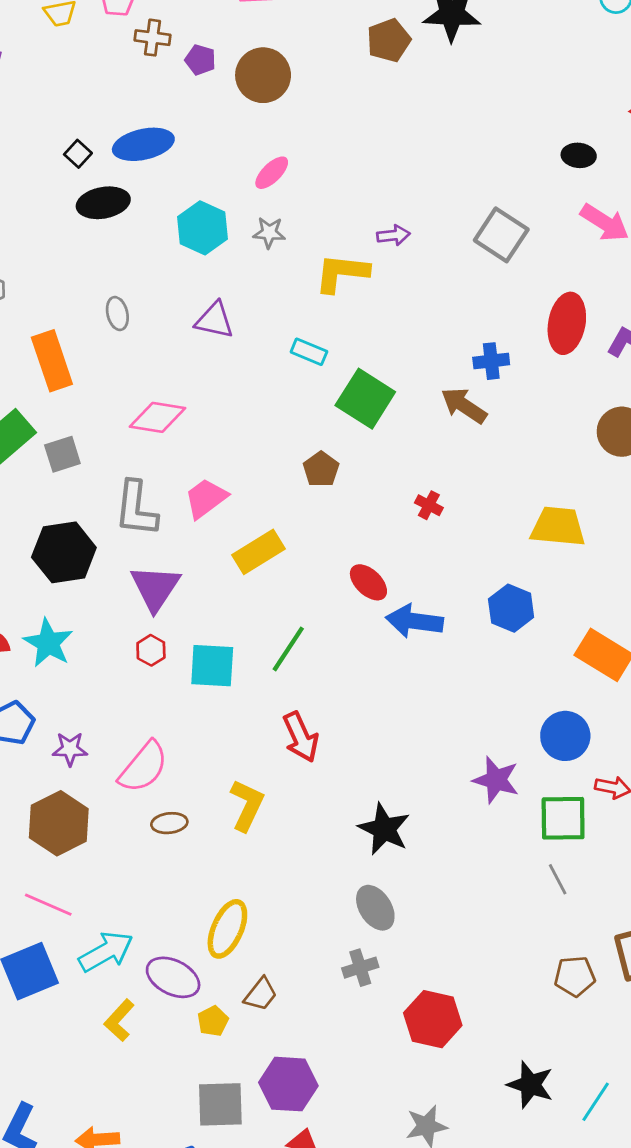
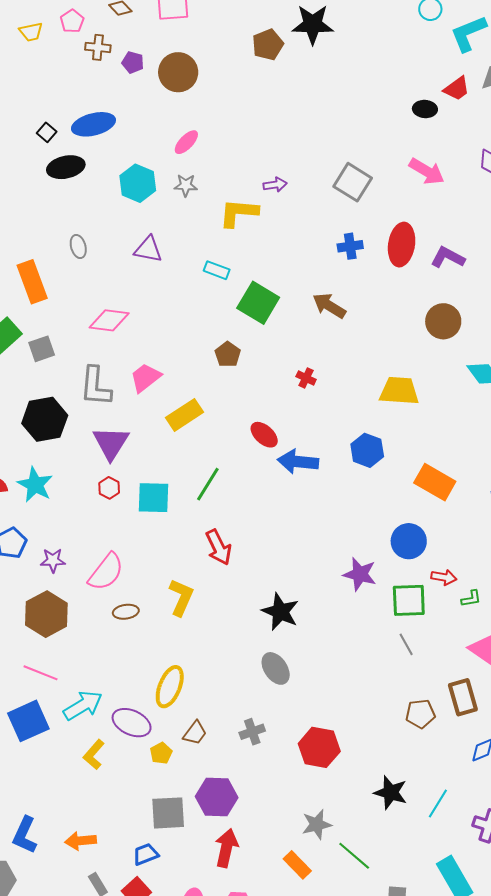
black ellipse: (579, 155) -> (425, 109), moved
blue cross: (491, 361) -> (350, 246), moved
gray cross: (360, 968) -> (252, 732), moved

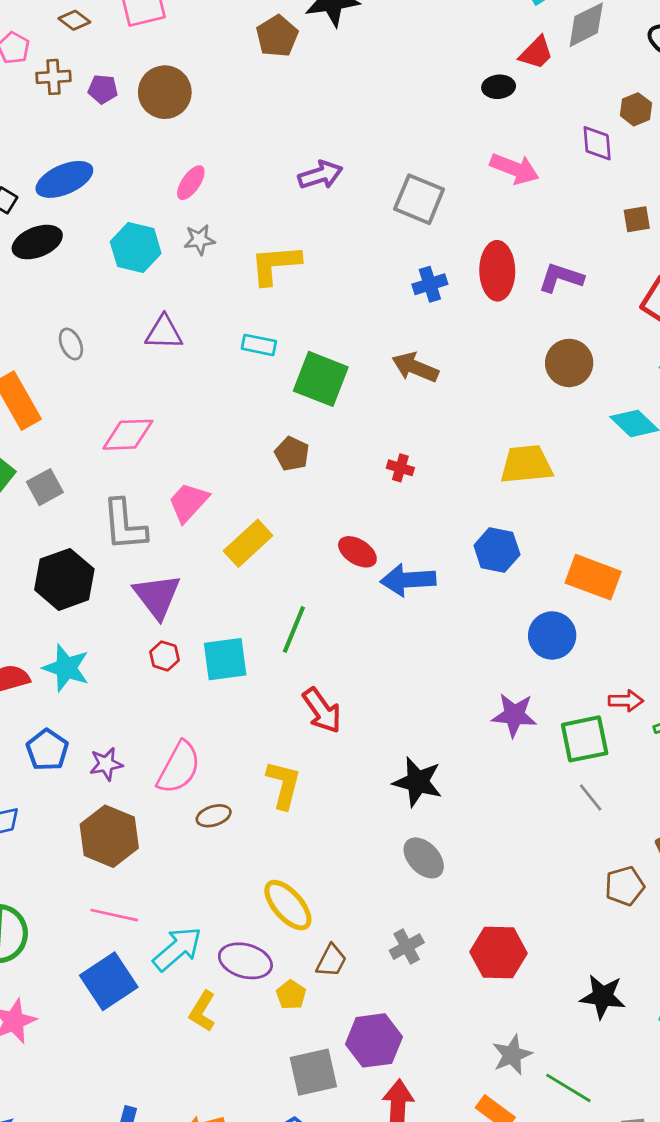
purple arrow: (275, 185) -> (320, 175), moved, size x1.4
blue circle: (409, 541) -> (552, 635), moved
yellow ellipse: (170, 687) -> (288, 905), turned -54

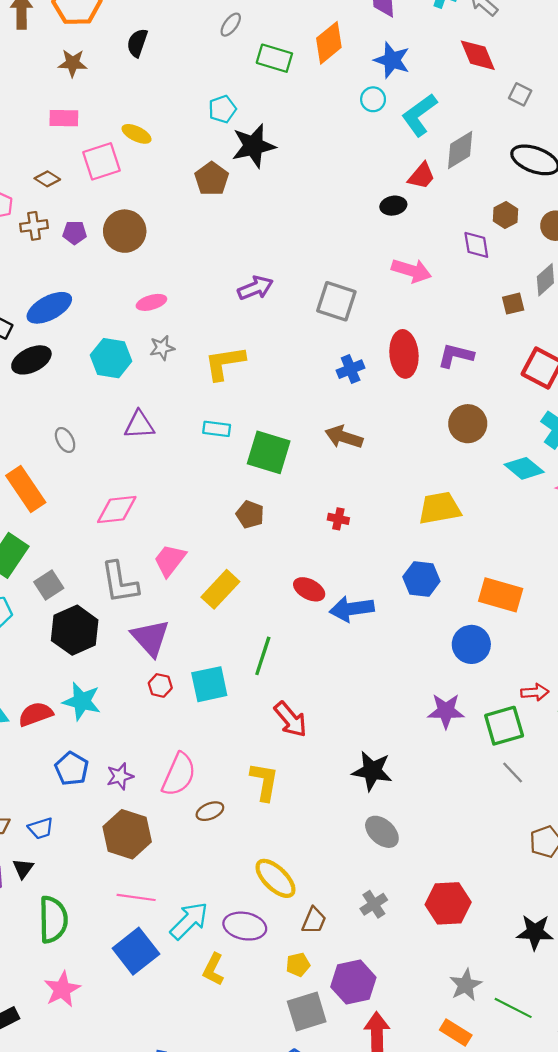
pink ellipse: (191, 183) -> (151, 302), turned 44
gray square: (45, 487) -> (49, 585), moved
yellow pentagon: (291, 995) -> (298, 965), moved, turned 30

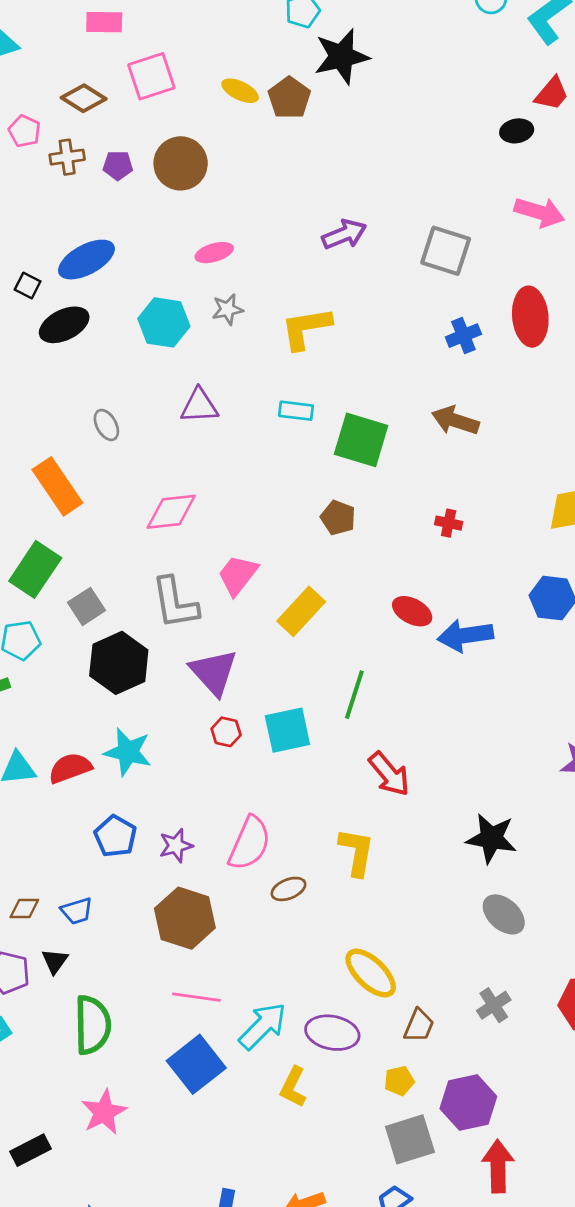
yellow ellipse: (137, 134) -> (240, 91), moved
brown diamond: (47, 179) -> (84, 98), size x1.4

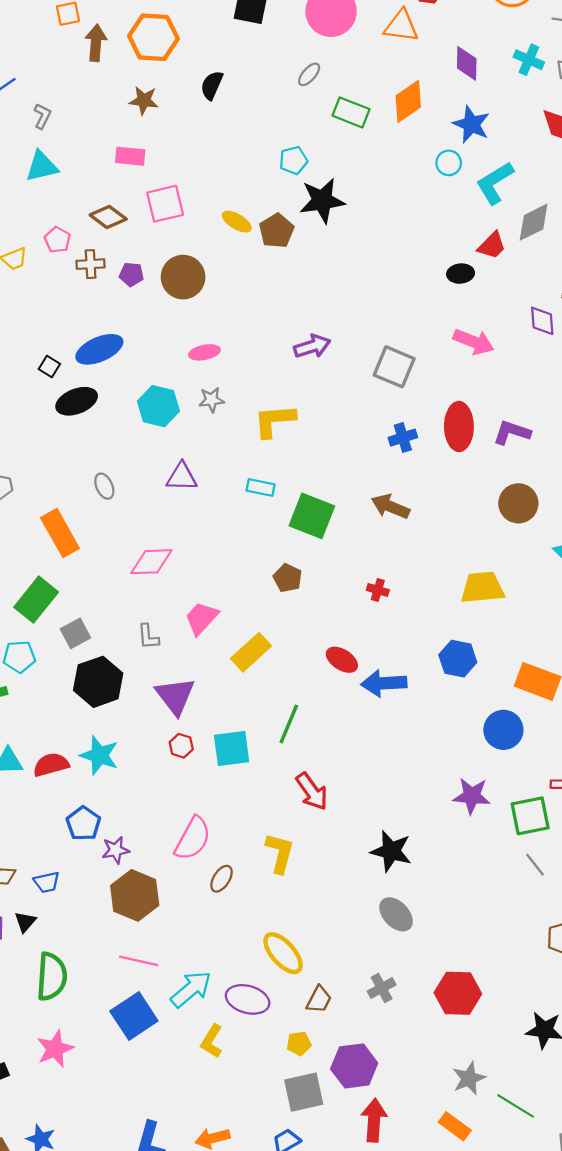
gray L-shape: (175, 603) -> (148, 637), size x0.6
purple star: (176, 846) -> (116, 850), moved
brown ellipse: (288, 889) -> (222, 879), turned -40

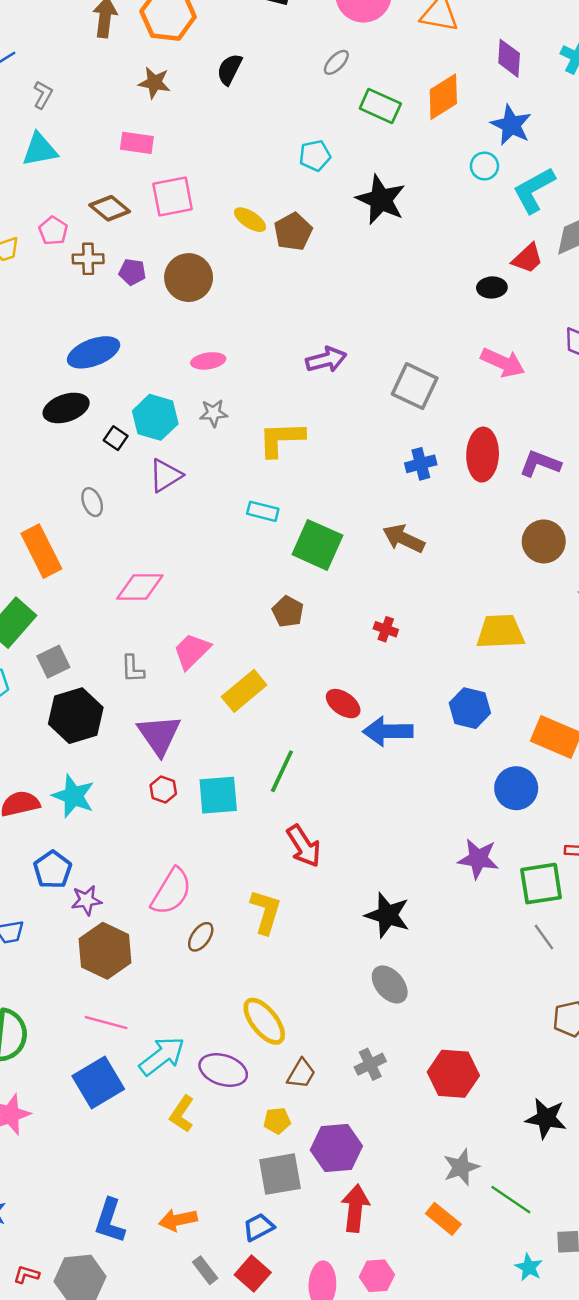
black star: (322, 201) -> (381, 200), moved, turned 30
black square: (49, 367) -> (116, 438), moved
purple triangle: (182, 477) -> (166, 475), moved, turned -36

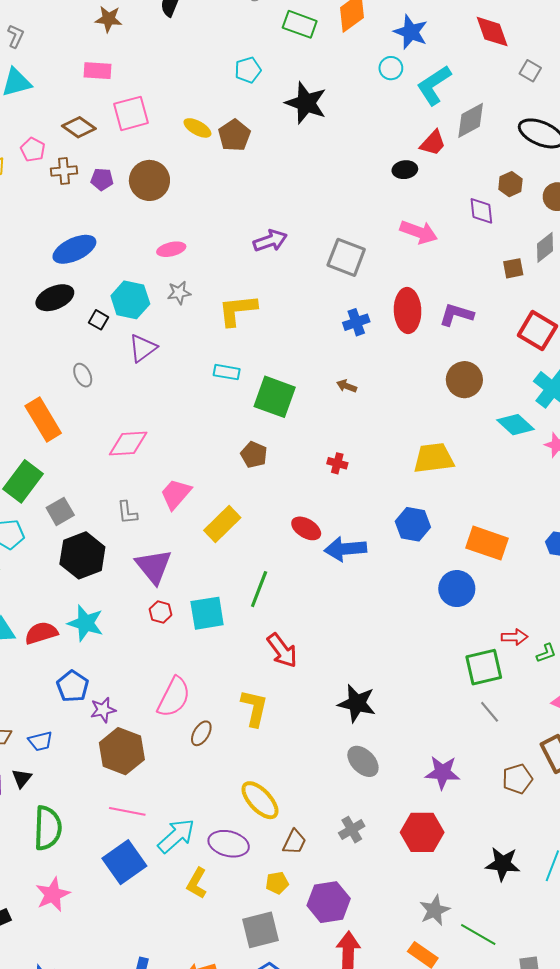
brown arrow: (404, 539) -> (347, 386), size x0.6
purple star: (478, 859) -> (442, 772), moved
gray square: (280, 1174) -> (260, 930), moved

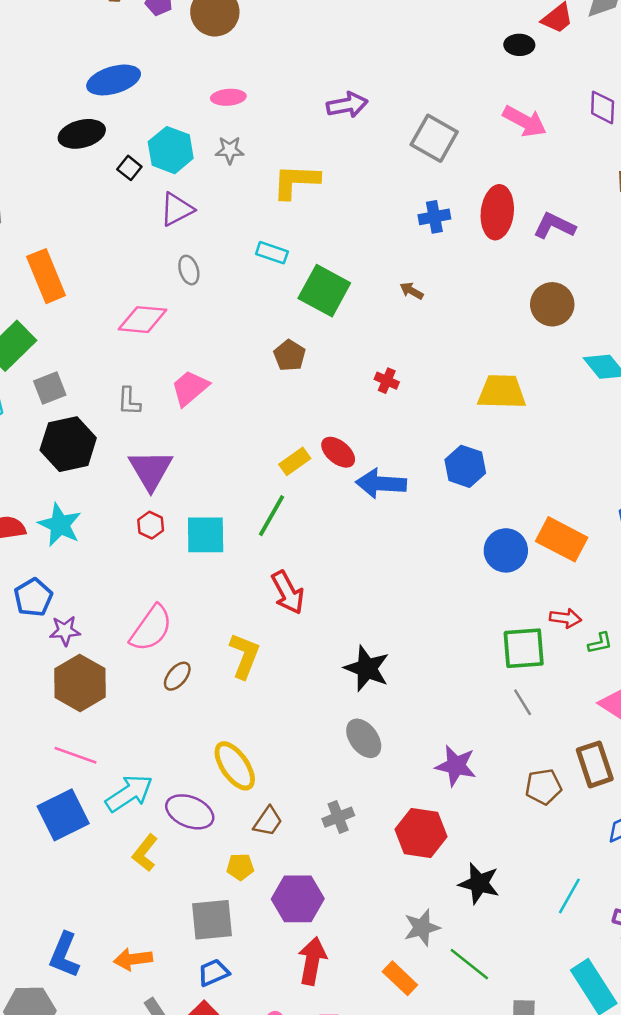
gray ellipse: (83, 375) -> (189, 270), moved
yellow rectangle: (222, 524) -> (295, 461), moved, size x0.7
orange rectangle: (487, 543) -> (562, 539), moved
black star: (503, 864) -> (479, 883), moved

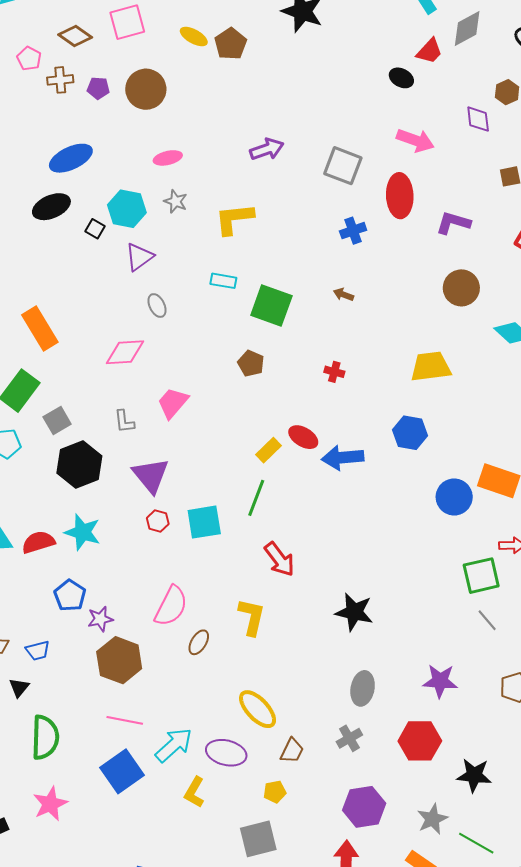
black ellipse: (519, 45) -> (401, 78), turned 35
gray star: (230, 150) -> (176, 201), turned 30
red ellipse: (497, 212) -> (400, 196), moved
gray ellipse: (364, 738) -> (363, 688), moved, turned 56
purple hexagon: (298, 899) -> (364, 807), moved

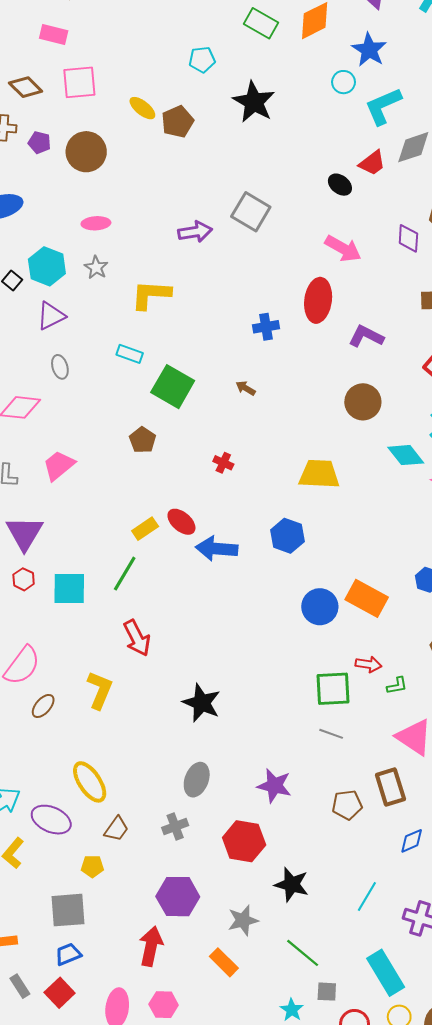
gray square: (343, 166) -> (251, 212), moved
gray line: (487, 620) -> (331, 734), turned -40
green line: (476, 843) -> (303, 953), moved

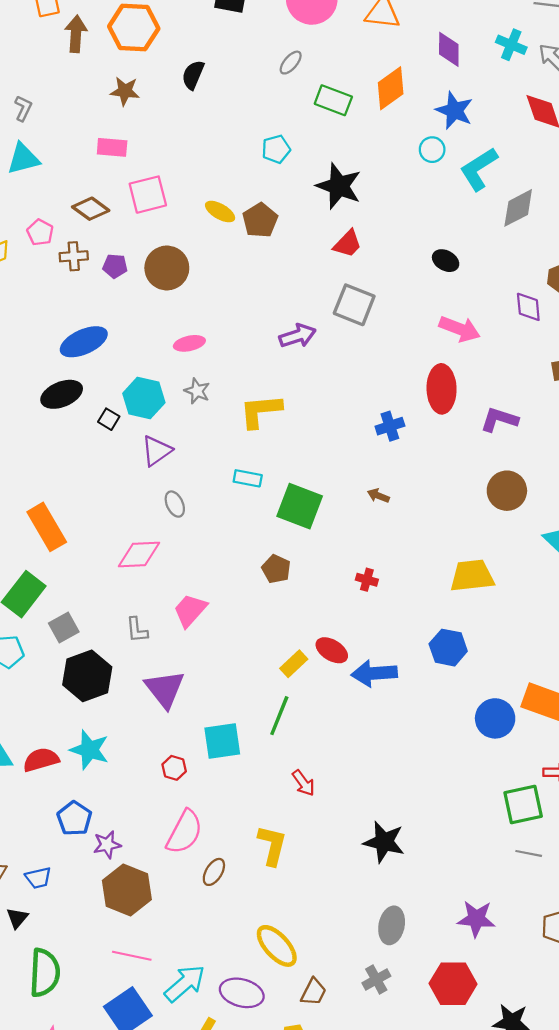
red trapezoid: (372, 163) -> (348, 244), moved
red hexagon: (24, 579) -> (174, 768), moved
red arrow: (137, 638) -> (303, 783), size x0.7

